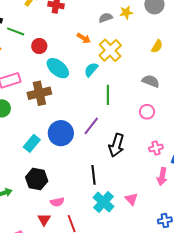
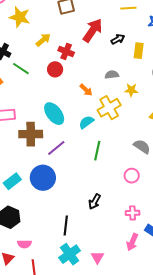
yellow star: (126, 12) -> (131, 90), moved
red circle: (39, 46) -> (55, 69), moved
purple line: (91, 126) -> (56, 148), moved
black arrow: (116, 145) -> (95, 202), size x0.7

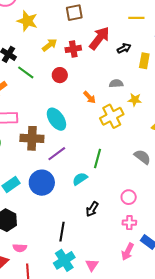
red cross: (66, 51) -> (73, 49), moved, turned -35
cyan semicircle: (86, 122) -> (80, 179), moved
pink circle: (132, 176) -> (129, 197), moved

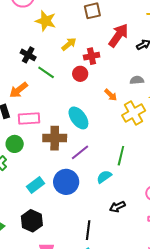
red cross: (73, 49) -> (92, 56), moved
black arrow: (92, 209) -> (117, 207), turned 35

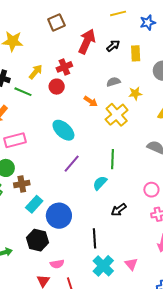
yellow arrow: (69, 44) -> (36, 72), moved
brown cross: (55, 138) -> (22, 184), moved, size x0.7
blue circle: (66, 182) -> (59, 216), moved

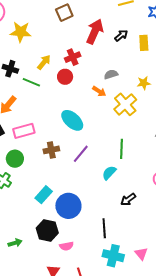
gray semicircle: (113, 82) -> (111, 74), moved
brown cross: (22, 184) -> (51, 150), moved
pink semicircle: (57, 264) -> (66, 246), moved
cyan cross: (103, 266) -> (113, 256), turned -30

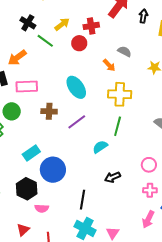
black arrow: (121, 36) -> (143, 16), turned -56
gray semicircle: (111, 74) -> (125, 51), turned 32
yellow cross: (125, 104) -> (120, 94), moved, turned 30

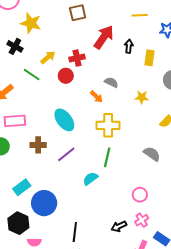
black cross: (28, 23) -> (15, 46), moved
black arrow: (112, 177) -> (119, 226), moved
pink cross: (150, 190) -> (142, 220), turned -32

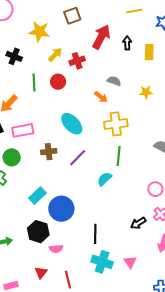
yellow star: (31, 23) -> (39, 32), moved
yellow arrow: (48, 57) -> (55, 55), moved
green line: (32, 75) -> (34, 83), turned 60
red circle: (66, 76) -> (58, 82), moved

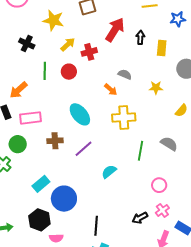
green line: (119, 156) -> (140, 151), moved

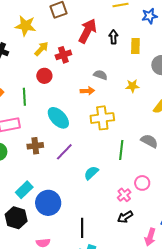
green line: (45, 71) -> (24, 97), moved
orange arrow: (111, 90) -> (87, 91), turned -40
pink cross: (162, 210) -> (124, 195), moved
black hexagon: (39, 220) -> (16, 218), moved

